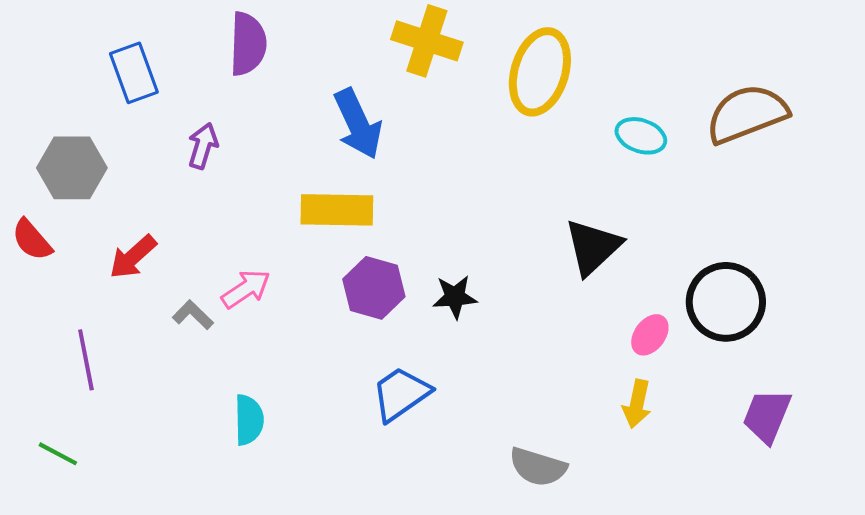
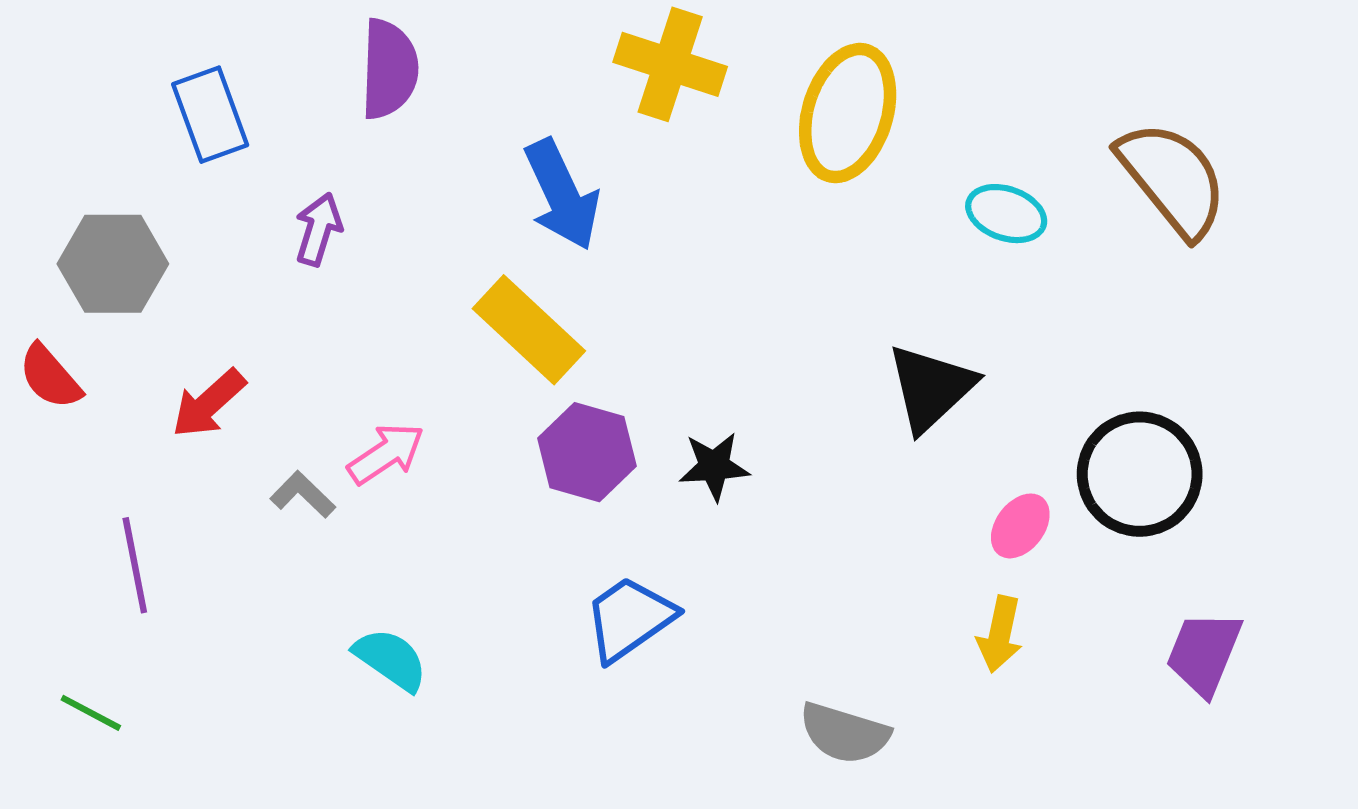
brown semicircle: (747, 114) -> (1173, 179), turned 72
yellow rectangle: (337, 210) -> (529, 330), turned 42
cyan semicircle: (249, 420) -> (391, 659), turned -54

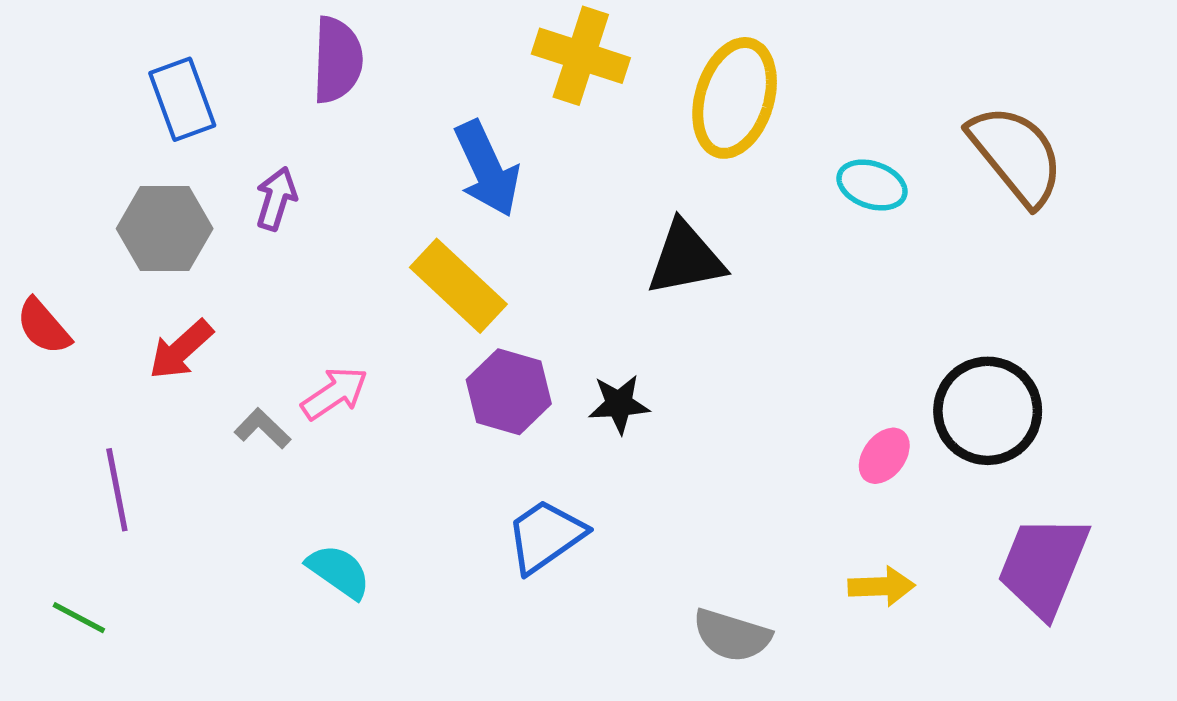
gray hexagon: (113, 264) -> (165, 229), moved
black triangle: (931, 388) -> (686, 258), moved, turned 32
yellow arrow: (1000, 634) -> (882, 586), moved, turned -104
purple trapezoid: (1204, 653) -> (1043, 566), size x1.4

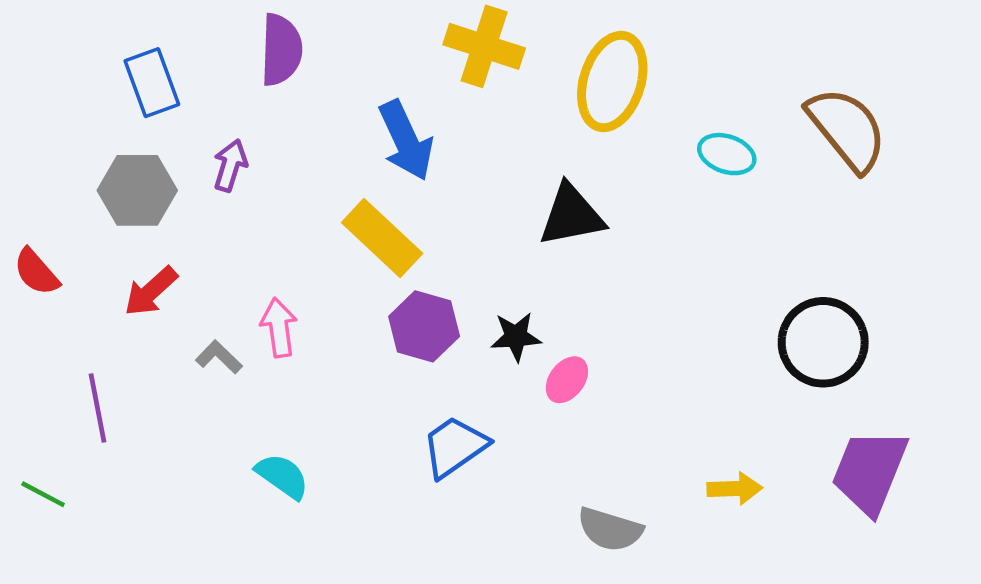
pink arrow: (335, 393) -> (279, 328), turned -64
pink ellipse: (884, 456) -> (567, 380), moved
green line: (79, 618) -> (43, 494), moved

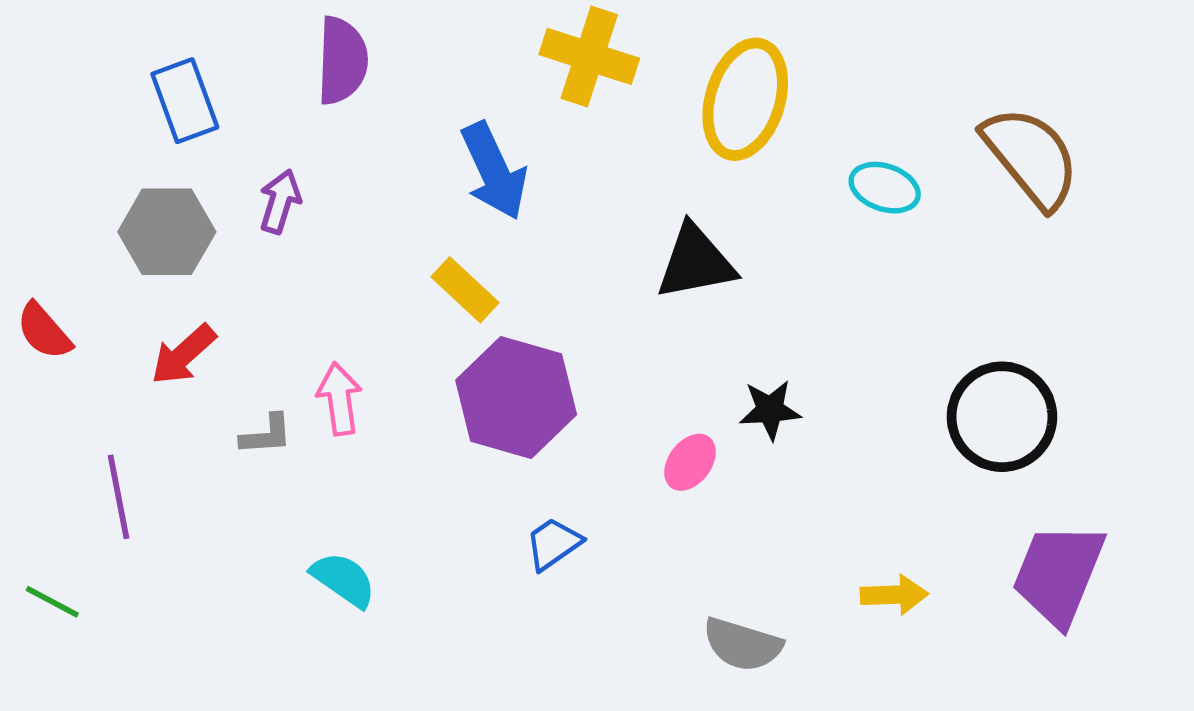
yellow rectangle: (382, 238) -> (465, 290), size x0.7
purple hexagon: (424, 326) -> (516, 397), size x1.4
black star: (516, 337) -> (770, 410), moved
gray L-shape: (219, 357) -> (266, 435), turned 132
blue trapezoid: (455, 447) -> (553, 544), size x0.7

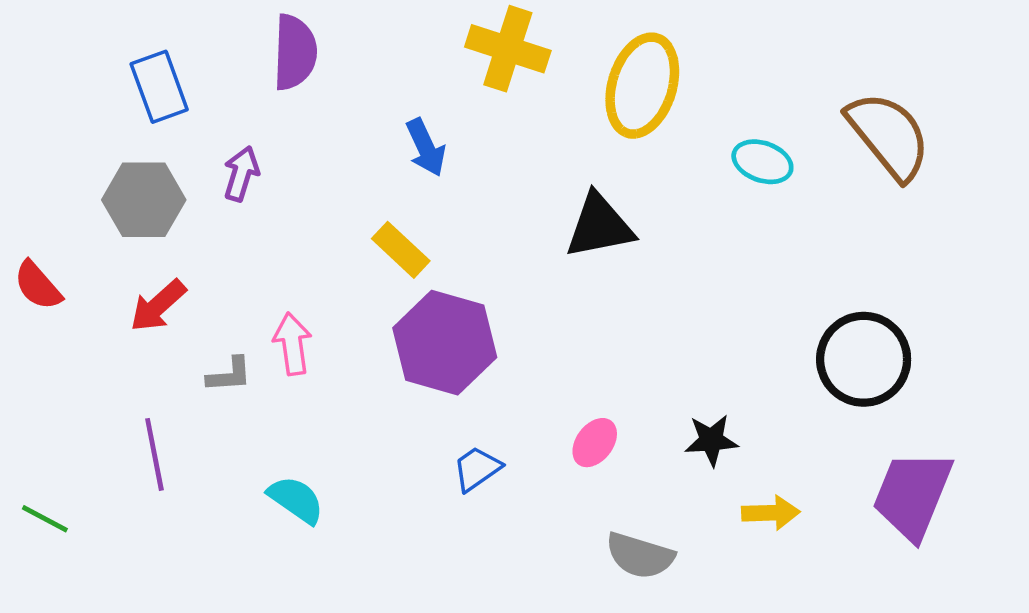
blue arrow: (494, 171) -> (426, 147), size x0.7
black star: (770, 410) -> (711, 440), moved
pink ellipse: (690, 462) -> (595, 443), moved
purple line: (119, 497) -> (154, 454), moved

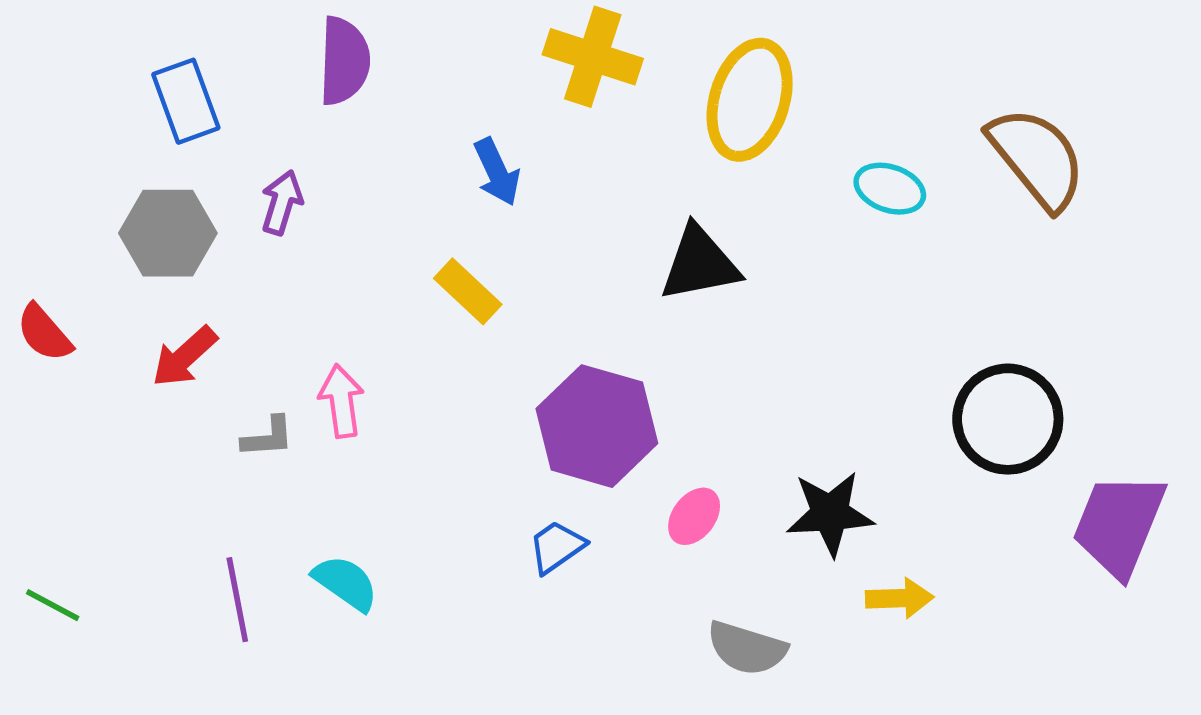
purple hexagon: (445, 343) -> (597, 426), moved
black star: (711, 440) -> (830, 514), size x1.4
purple line: (154, 454) -> (237, 600), moved
purple trapezoid: (912, 495) -> (1119, 525), moved

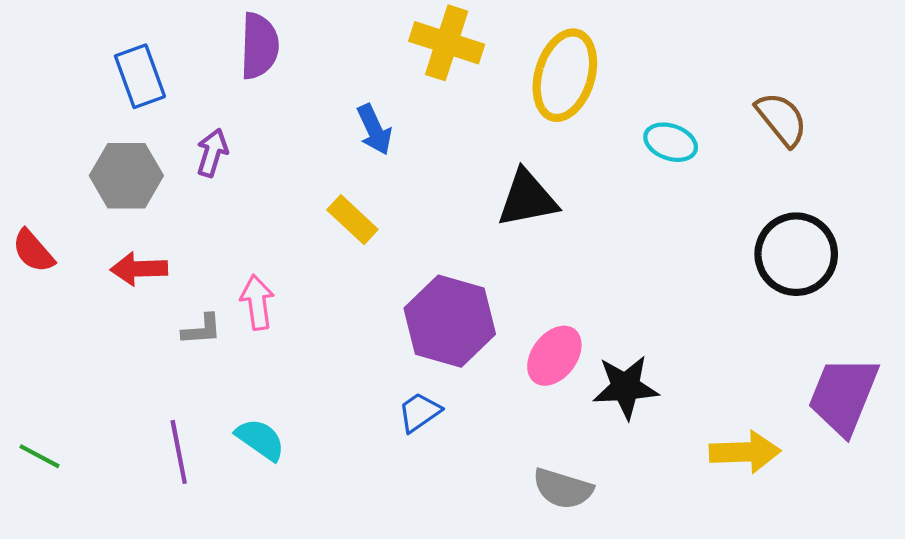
brown semicircle: (1037, 158) -> (782, 119), size x0.7
red arrow: (185, 357) -> (139, 269), turned 40
black circle: (1008, 419) -> (796, 254), moved
pink ellipse: (694, 516) -> (554, 356), moved, size x1.4
yellow arrow: (900, 598) -> (745, 452), moved, size x1.4

